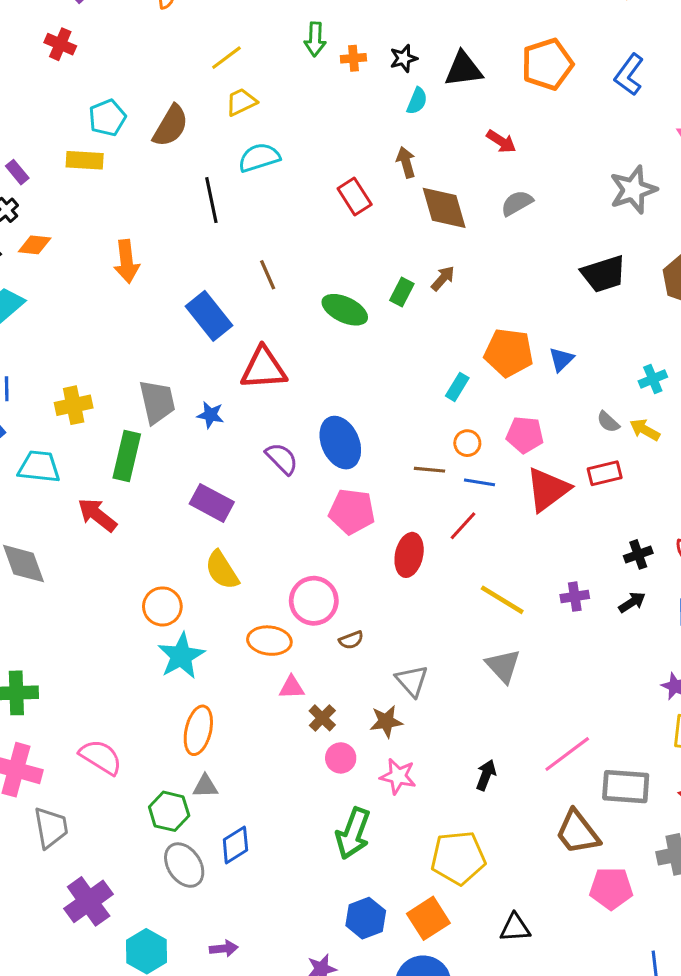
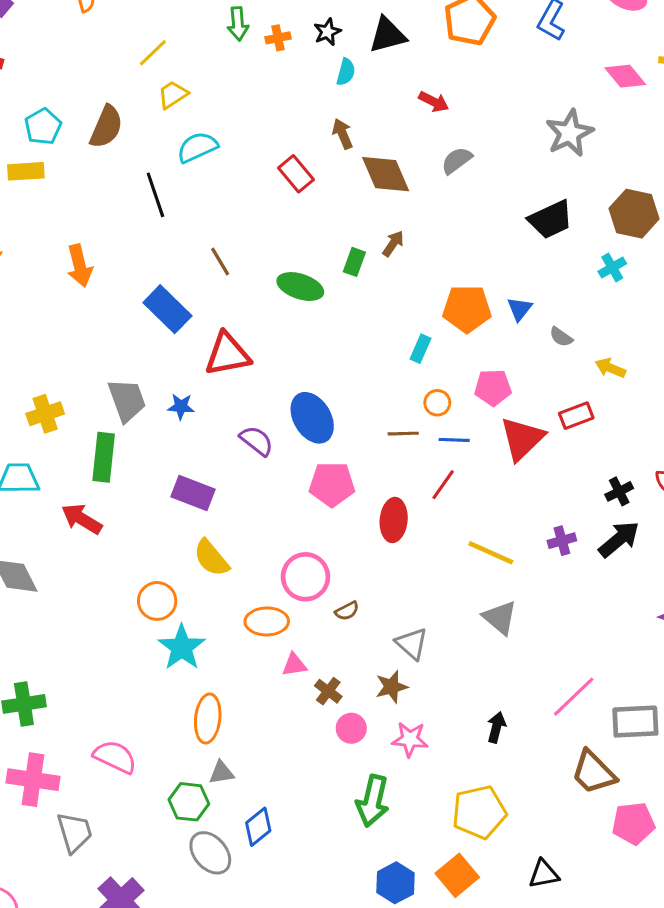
cyan cross: (653, 379) -> (612, 268), moved
gray semicircle: (608, 422) -> (561, 337), moved
black arrow: (632, 602) -> (619, 539), size x1.6

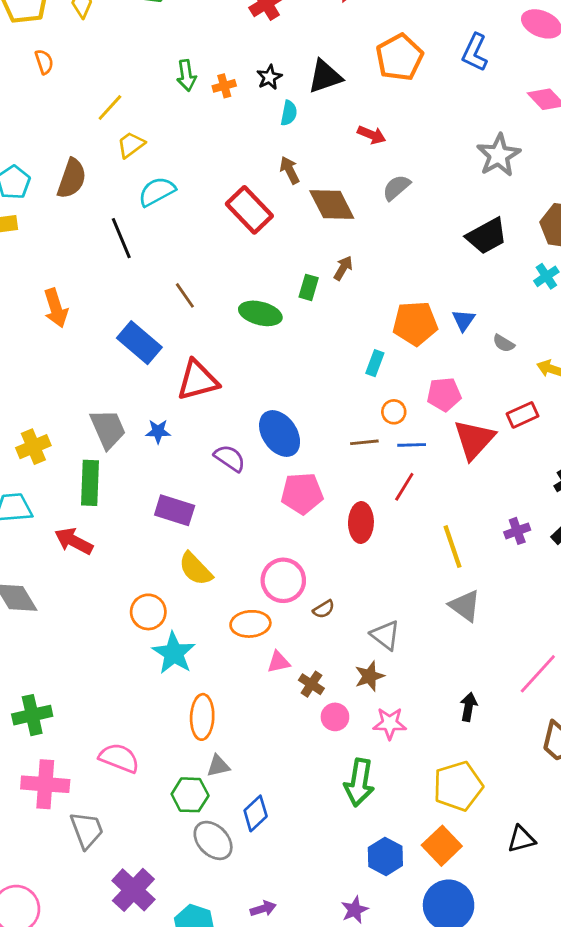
red rectangle: (296, 174) -> (249, 210), size x1.4
yellow line: (491, 553) -> (452, 547), turned 51

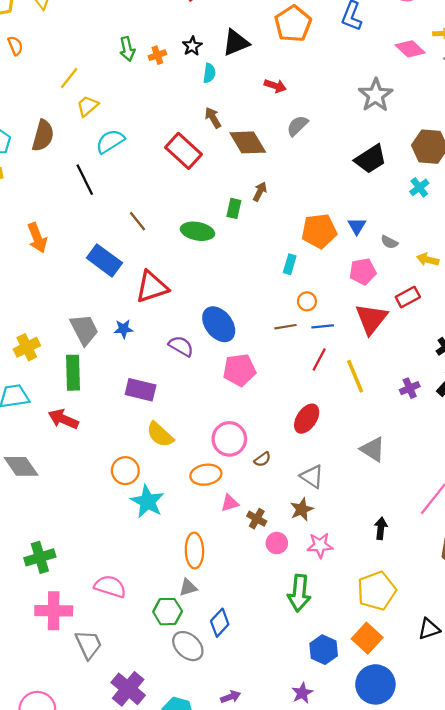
pink pentagon: (444, 394) -> (363, 271), moved
red ellipse: (361, 522) -> (307, 419), moved, turned 36
yellow line: (452, 547) -> (355, 376), moved
orange ellipse: (202, 717) -> (194, 551), moved

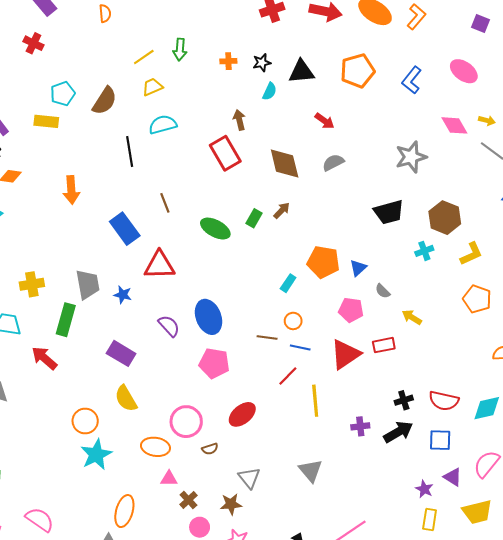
green arrow: (127, 49) -> (180, 50), moved
brown arrow: (213, 118) -> (239, 120), moved
red ellipse: (307, 419) -> (242, 414), moved

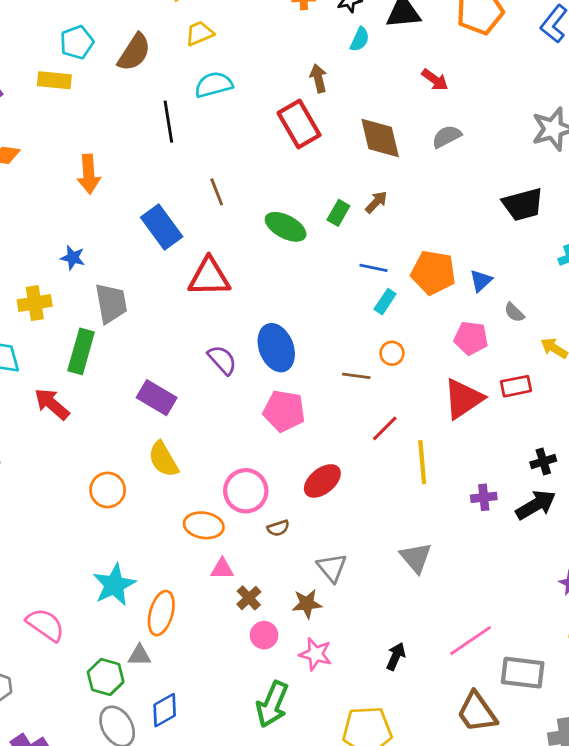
blue star: (123, 295) -> (73, 258), moved
blue line: (300, 347) -> (374, 268), moved
cyan star: (96, 455) -> (114, 585), moved

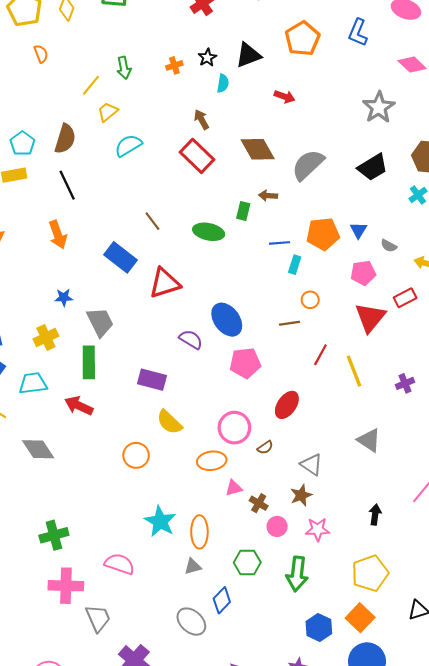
black line: (168, 122) -> (67, 185), moved
gray semicircle: (447, 136) -> (308, 165), moved, size x1.6
brown arrow: (376, 202) -> (268, 196), turned -114
green hexagon: (106, 677) -> (247, 563), moved

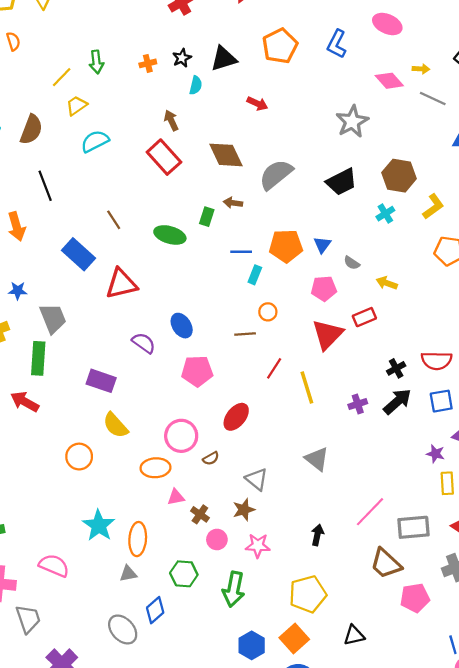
black line: (67, 185) -> (45, 186), moved
blue ellipse: (227, 320) -> (182, 326), size x0.7

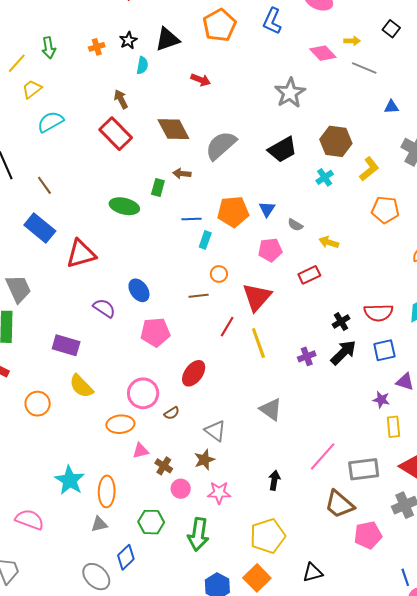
brown line: (114, 220) -> (44, 185), moved
red triangle: (328, 334) -> (257, 297), moved
orange circle: (79, 457) -> (38, 404), moved

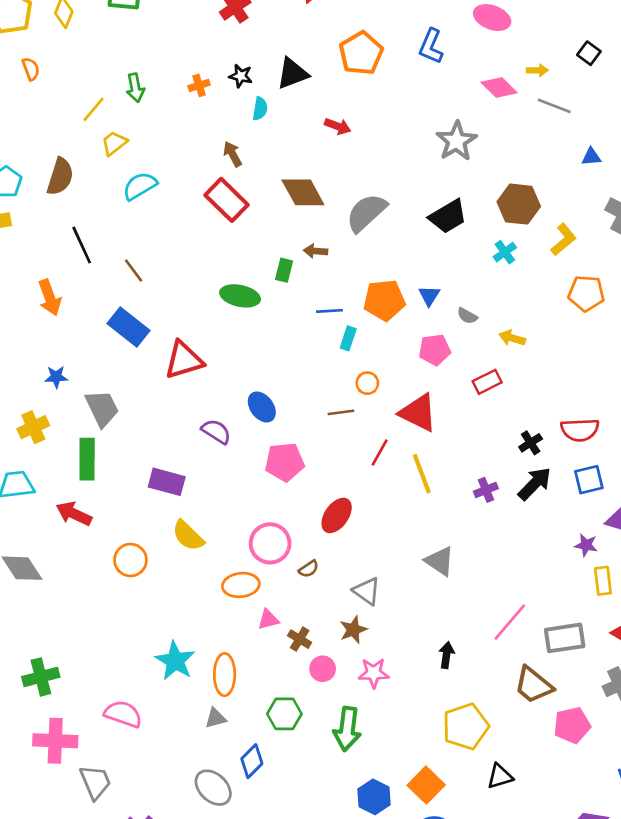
black star: (128, 40) -> (241, 76), turned -30
red triangle: (257, 297) -> (418, 413), turned -44
yellow pentagon: (268, 536) -> (466, 726), moved

